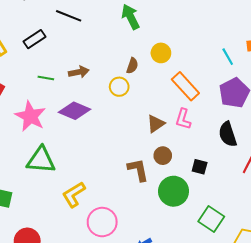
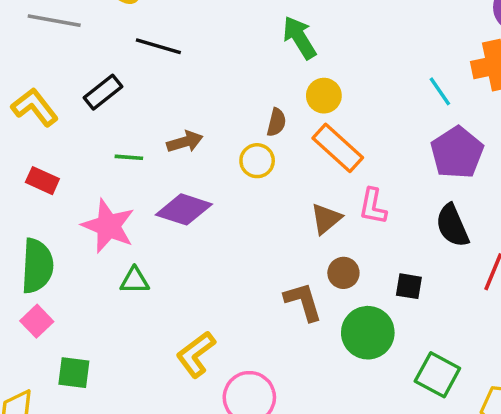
green arrow: (131, 17) -> (299, 38), moved
orange rectangle: (185, 86) -> (338, 148), moved
green triangle: (41, 160) -> (135, 281), moved, size x0.6

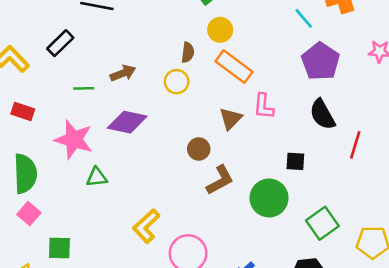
brown circle: (343, 273) -> (199, 149), moved
brown L-shape: (303, 302) -> (220, 180), turned 84
green square: (437, 375) -> (322, 223), turned 32

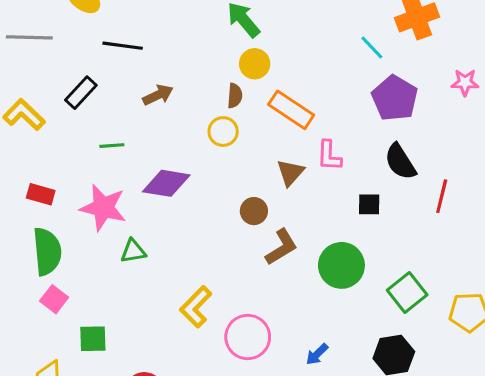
yellow circle: (220, 30) -> (255, 64), moved
brown arrow: (123, 73) -> (158, 95), moved
red rectangle: (23, 112) -> (41, 194), moved
black square: (295, 161) -> (369, 204), moved

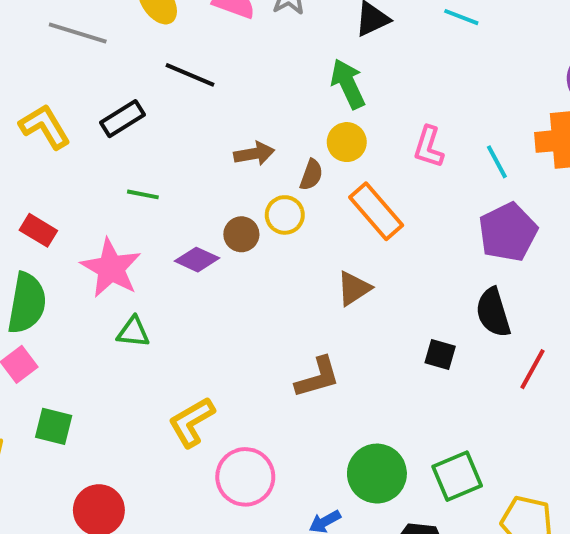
brown arrow: (158, 95) -> (254, 154), moved
pink L-shape: (329, 156) -> (429, 147), moved
purple diamond: (166, 183) -> (197, 260), size x0.7
brown circle: (254, 211) -> (241, 234), moved
green circle: (341, 265) -> (377, 474), moved

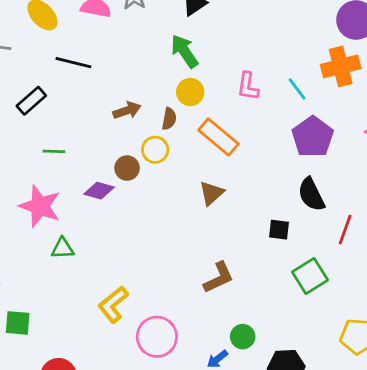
brown L-shape: (318, 377) -> (219, 278), moved
green circle: (377, 474) -> (243, 337), moved, size x0.6
green square: (457, 476) -> (310, 276), moved

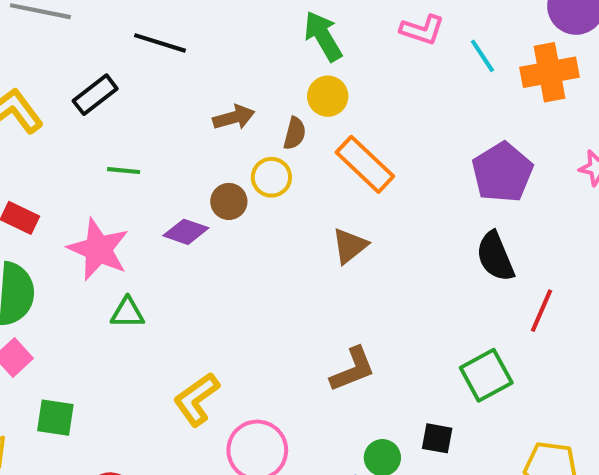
pink L-shape: (248, 86) -> (422, 30), moved, turned -84
cyan line: (297, 89) -> (482, 56), moved
black square: (279, 230) -> (437, 438), moved

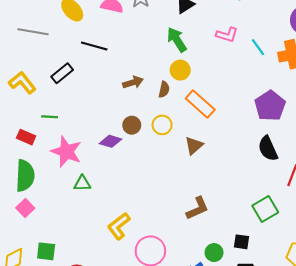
green line: (124, 171) -> (50, 117), moved
yellow circle: (271, 177) -> (162, 125), moved
green square: (55, 418) -> (46, 251), moved

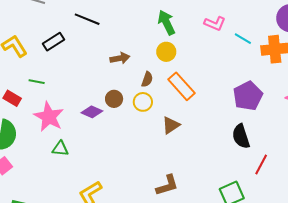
cyan line: (258, 47) -> (243, 39), turned -30
brown semicircle: (164, 89) -> (147, 79), moved

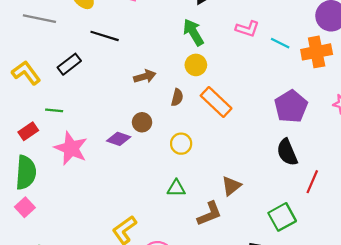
red rectangle: (12, 98) -> (28, 131), turned -60
yellow circle: (143, 102) -> (181, 144), moved
brown triangle: (171, 125) -> (231, 186), moved
green triangle: (60, 149) -> (176, 188), moved

